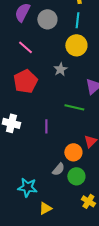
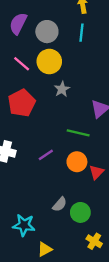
yellow circle: (76, 45) -> (49, 62), moved
purple line: (46, 126) -> (46, 155), turned 56
orange circle: (73, 152) -> (77, 162), moved

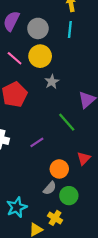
green line: (78, 133) -> (67, 122), turned 36
orange circle: (77, 162) -> (59, 169), moved
cyan star: (24, 225) -> (17, 207), turned -30
yellow cross: (94, 241) -> (55, 218), moved

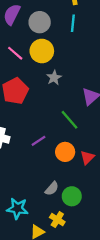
orange circle: (59, 169) -> (65, 152), moved
cyan star: (17, 207) -> (17, 208), turned 30

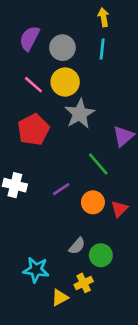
gray star: (54, 78) -> (80, 114), size x1.6
yellow cross: (57, 220) -> (84, 283), turned 32

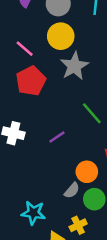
pink line: (33, 85) -> (25, 49), moved
orange circle: (93, 202) -> (87, 172), moved

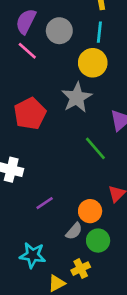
yellow circle: (61, 36) -> (93, 63), moved
pink line: (25, 49) -> (27, 51), moved
purple line: (57, 137) -> (45, 203), moved

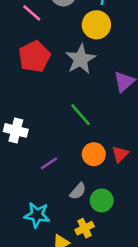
red pentagon: (30, 114) -> (34, 56), moved
green line: (95, 148) -> (81, 115), moved
orange circle: (90, 211) -> (94, 154), moved

